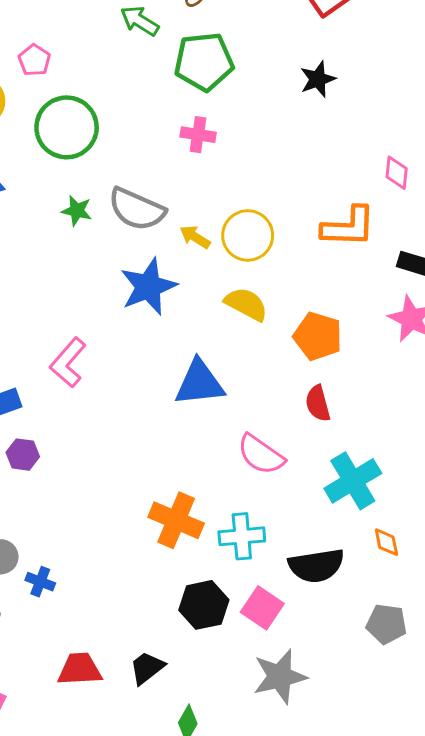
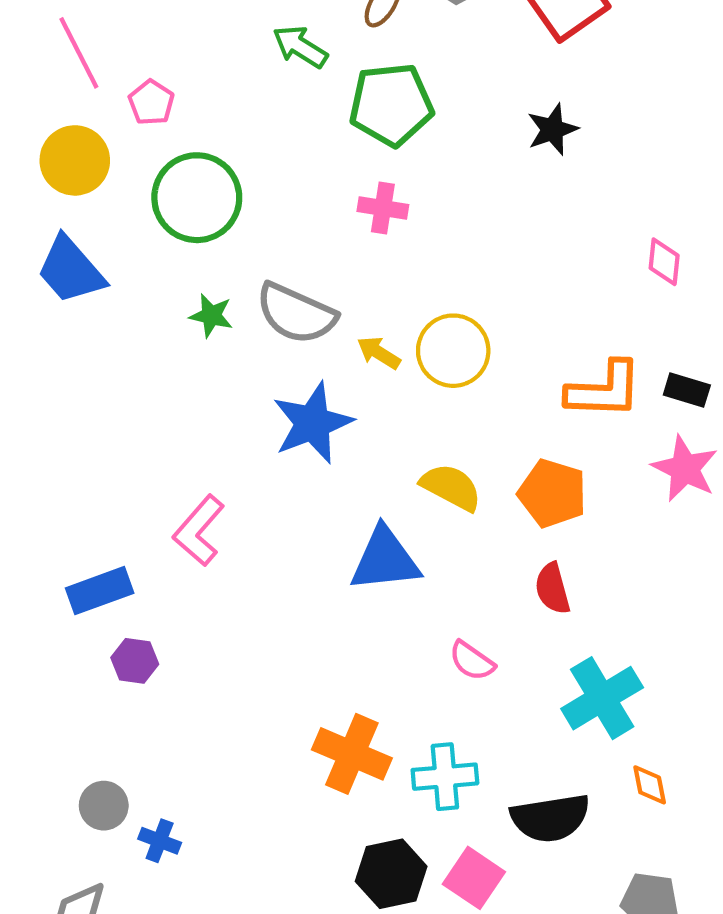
orange L-shape: (348, 227) -> (604, 390), moved
yellow semicircle: (246, 304) -> (451, 487), moved
pink semicircle: (261, 455) -> (472, 661), size x0.7

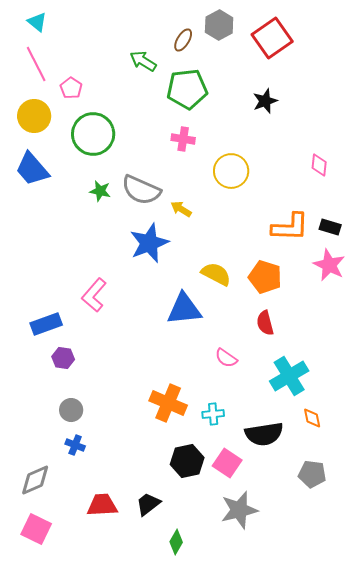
yellow circle: (453, 351) -> (231, 171), moved
cyan cross: (445, 777) -> (213, 414), size x0.7
gray circle: (104, 806) -> (71, 410), moved

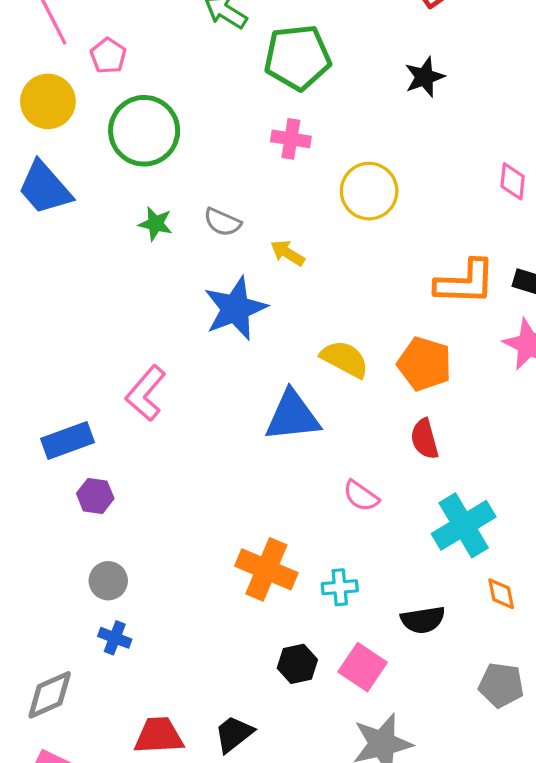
gray semicircle: (141, 190) -> (222, 222), size x0.6
black semicircle: (264, 434) -> (423, 620), size x0.7
black hexagon: (187, 461) -> (297, 664), size x0.7

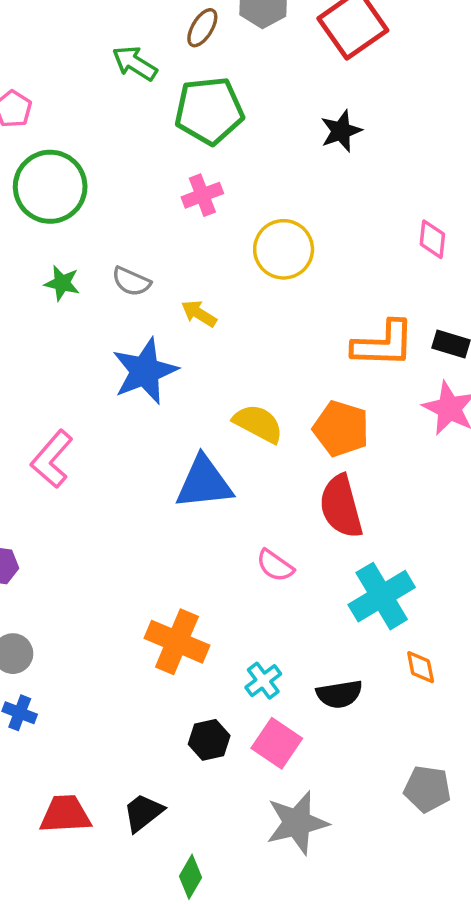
pink cross: (291, 139) -> (202, 195), turned -30
red semicircle: (425, 439) -> (341, 506), size x1.5
cyan cross: (340, 587) -> (263, 681), moved, turned -32
gray pentagon: (501, 685) -> (427, 789), moved

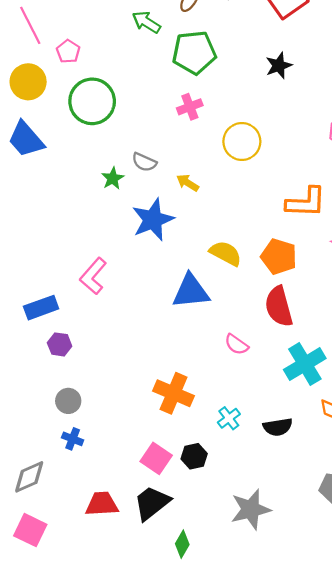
green star: (62, 283) -> (113, 178), moved, turned 30
pink square: (277, 743) -> (156, 458), moved
black trapezoid: (143, 813) -> (152, 503), size x1.4

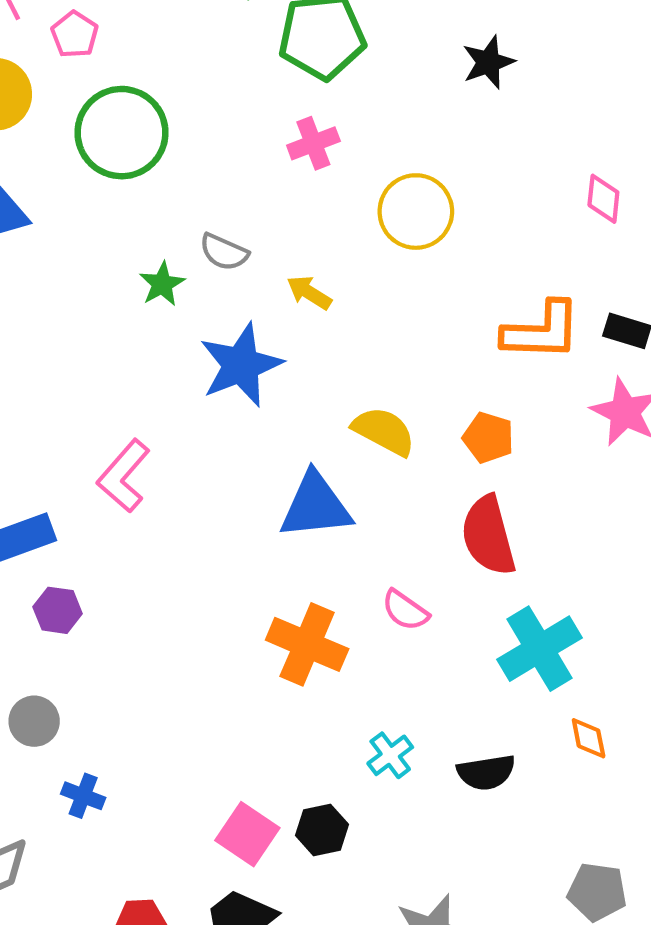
orange pentagon: (279, 257) -> (488, 438), size x0.7
orange cross: (174, 393) -> (307, 644), moved
gray circle: (68, 401) -> (34, 721), moved

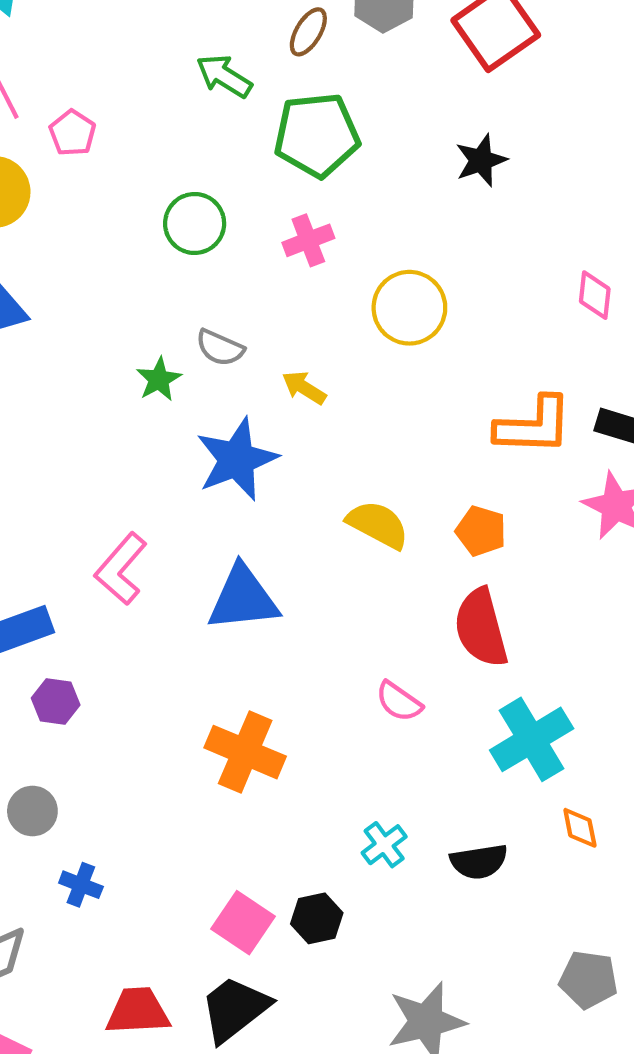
green circle: (122, 133) -> (195, 223), moved, size x0.7
blue triangle: (316, 506) -> (243, 598), moved
orange cross: (307, 644) -> (245, 752), moved

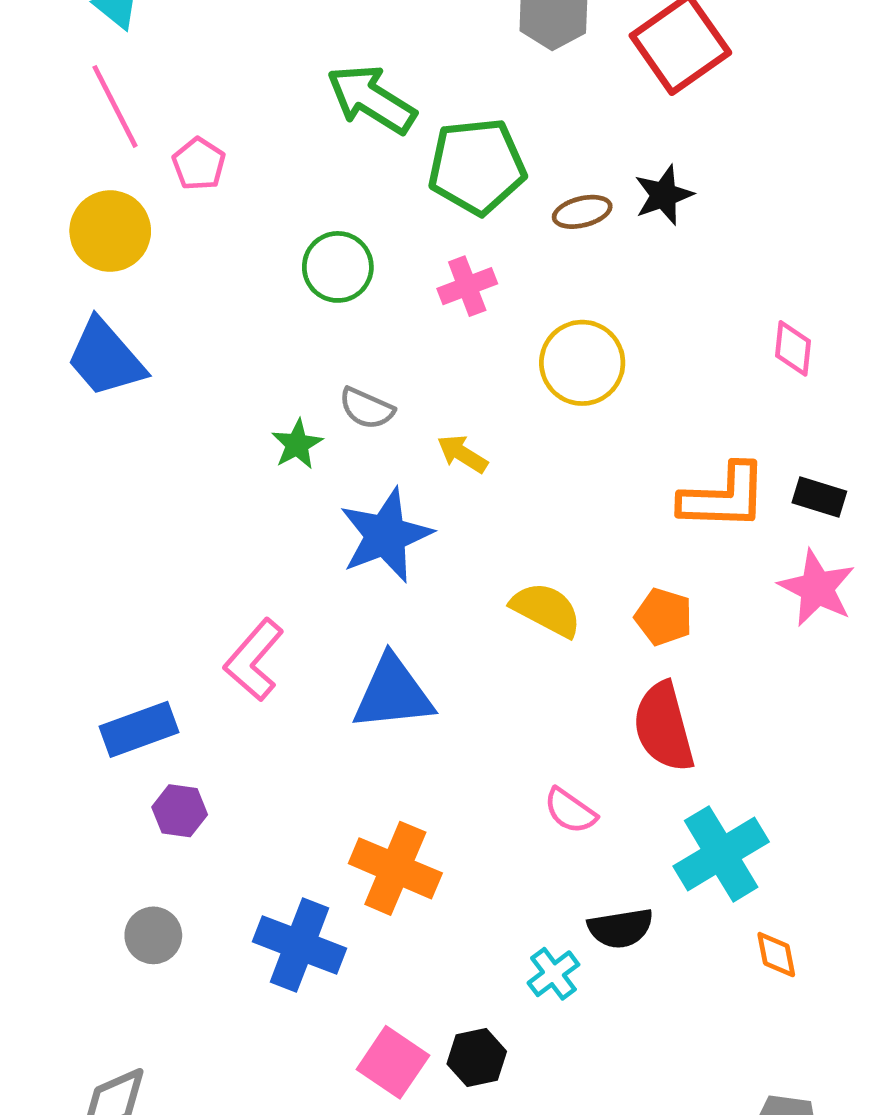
brown ellipse: (308, 32) -> (582, 212), moved, turned 45
green arrow: (224, 76) -> (371, 99), size x1.4
black semicircle: (479, 862) -> (621, 928), moved
blue cross: (81, 885) -> (299, 945), moved, size x1.8

